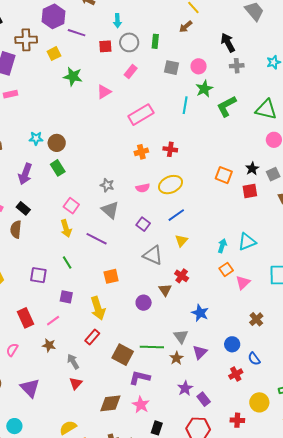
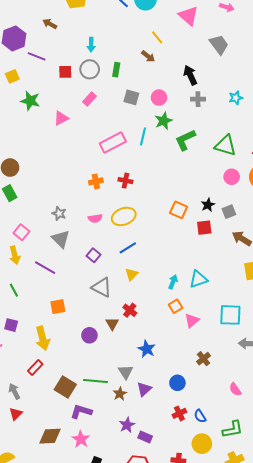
cyan arrow: (117, 21) -> (91, 45), moved
brown arrow: (186, 27) -> (148, 56), turned -104
pink rectangle: (141, 115) -> (113, 143), moved
blue semicircle: (254, 359) -> (200, 416), moved
purple rectangle: (204, 399) -> (145, 437), turned -32

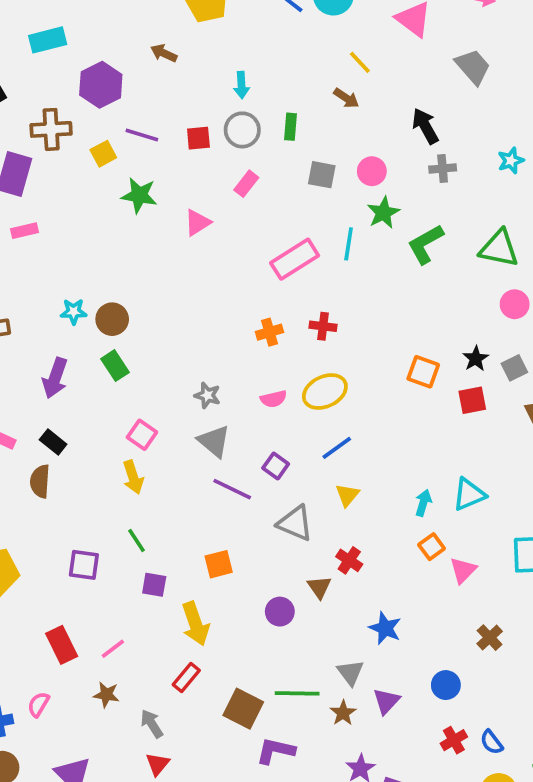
purple line: (37, 56) -> (142, 135), moved
purple line: (45, 268) -> (232, 489), moved
purple square: (11, 325) -> (154, 585), moved

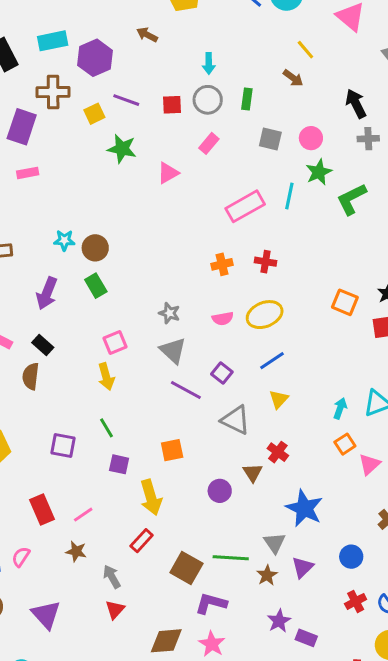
cyan rectangle: (48, 40) -> (53, 41), moved
pink square: (142, 435) -> (115, 343), turned 30
blue star: (385, 628) -> (304, 508), size x1.4

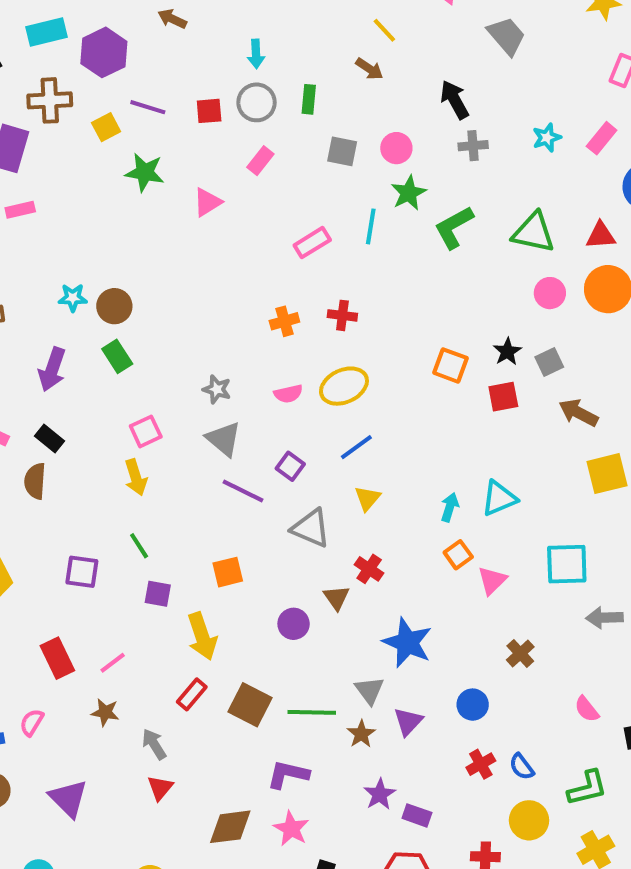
pink rectangle: (245, 206) -> (312, 243), size x0.7
brown square: (186, 568) -> (250, 705), moved

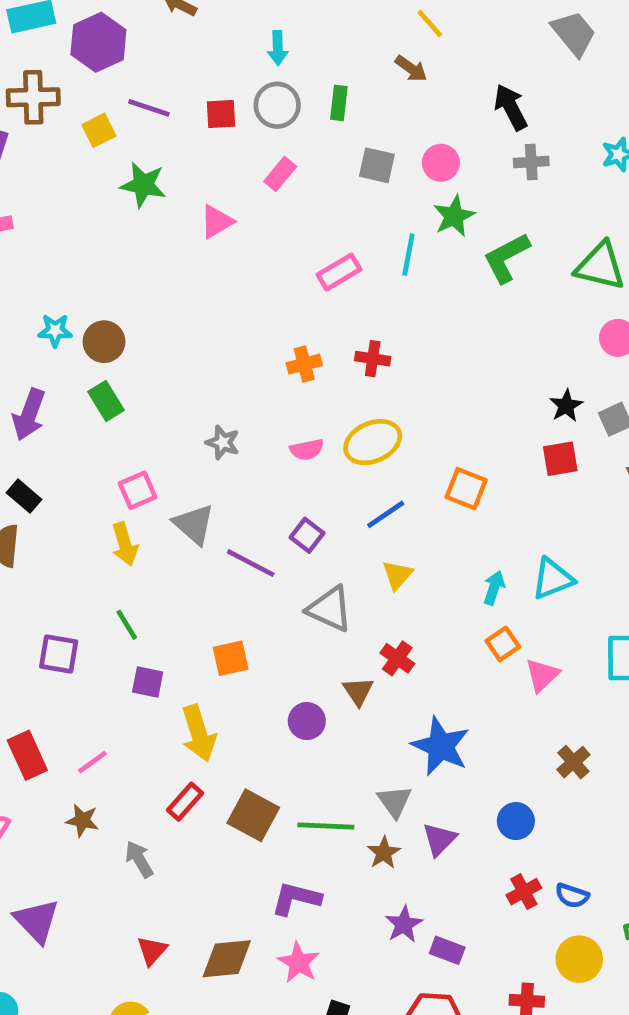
orange square: (450, 365) -> (466, 489), moved
gray triangle: (224, 439) -> (194, 524), moved
blue semicircle: (522, 767) -> (572, 896), turned -36
red triangle: (160, 788) -> (152, 951), moved

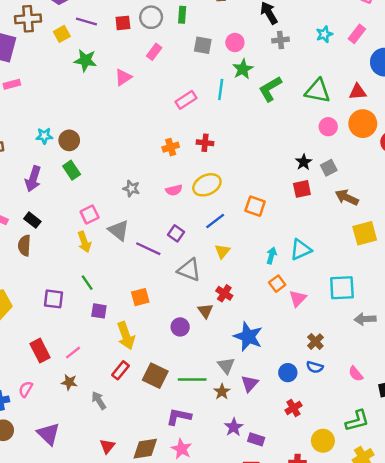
blue semicircle: (572, 896) -> (315, 367), moved

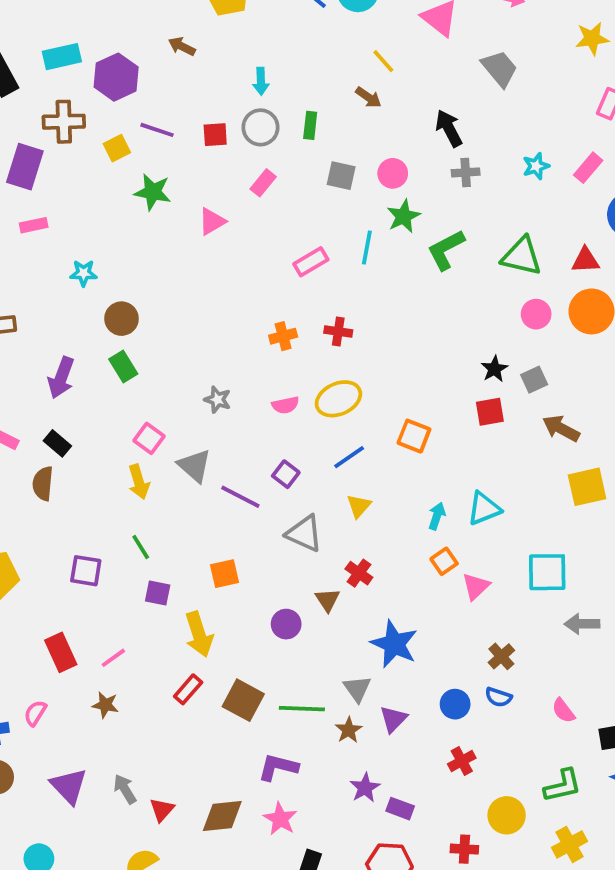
cyan star: (44, 136) -> (83, 273), moved
pink square: (90, 215) -> (149, 438), turned -30
gray arrow: (99, 400) -> (125, 789), moved

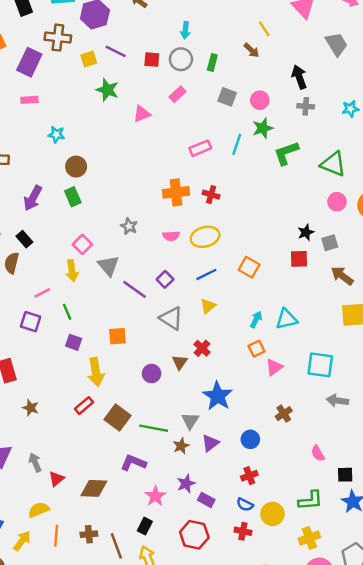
orange cross: (283, 336) -> (176, 192), size x1.5
pink line: (113, 658) -> (42, 293), moved
blue semicircle: (498, 697) -> (245, 505), moved
pink star: (280, 819) -> (155, 496), moved

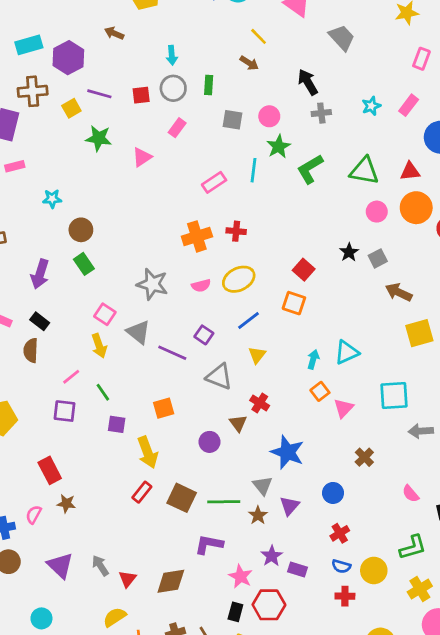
gray star: (129, 226) -> (152, 284), size x1.6
red square: (299, 259) -> (304, 270), moved, turned -36
brown star: (31, 408) -> (66, 503), moved
red hexagon: (194, 535) -> (269, 605), moved

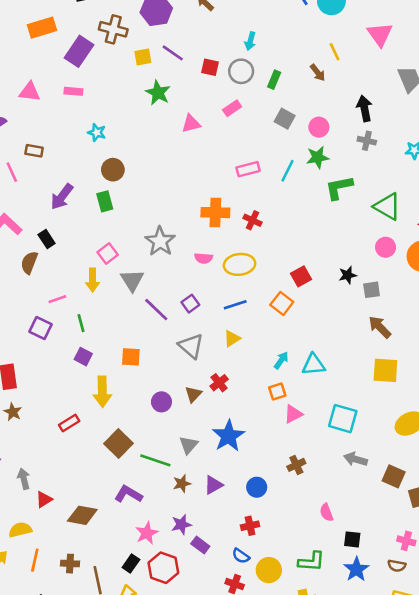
gray triangle: (263, 486) -> (188, 445), moved
red rectangle: (142, 492) -> (69, 423), moved

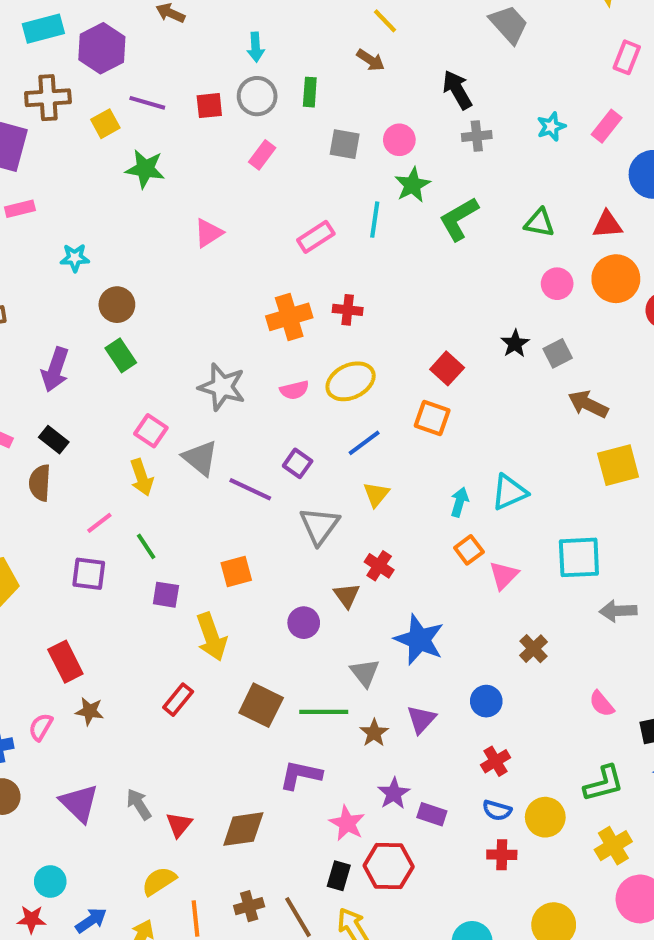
pink triangle: (191, 124) -> (208, 233), moved
green triangle: (387, 206) -> (539, 223), size x0.7
gray triangle: (191, 346) -> (319, 526), turned 44

